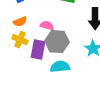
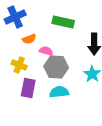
orange semicircle: (20, 22) -> (29, 39), moved
purple rectangle: (38, 50) -> (28, 88), moved

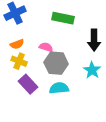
orange semicircle: (29, 39) -> (17, 44), moved
purple rectangle: (28, 88) -> (28, 84), turned -54

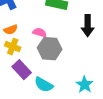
cyan star: (92, 70) -> (85, 85), moved
cyan semicircle: (59, 88) -> (44, 85), moved, turned -144

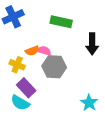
orange semicircle: (11, 30) -> (32, 51), moved
cyan semicircle: (44, 85) -> (20, 103), moved

